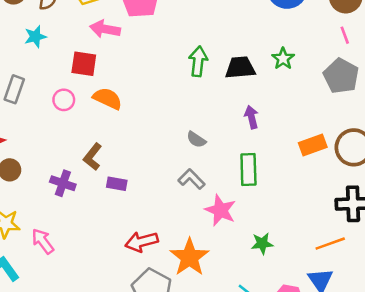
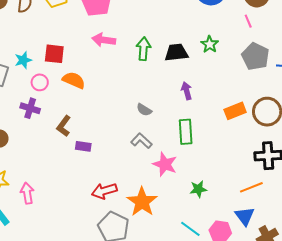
pink arrow: (105, 29) -> (104, 40), moved
pink line: (345, 35) -> (248, 21), moved
cyan star: (35, 37) -> (23, 60), moved
purple cross: (63, 183) -> (30, 108), moved
pink arrow: (43, 241) -> (27, 193), turned 30

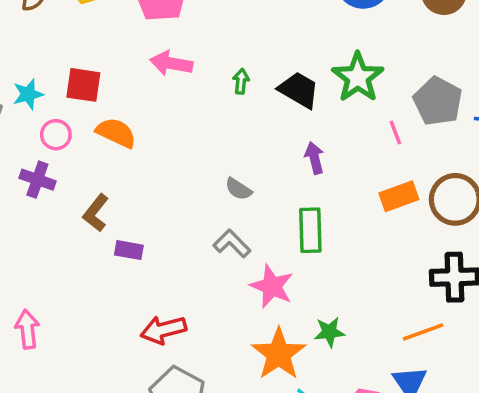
pink line: (248, 21) -> (395, 132), moved
green star: (210, 44) -> (358, 77), size x1.6
green arrow: (143, 49) -> (241, 81), size x0.6
black trapezoid: (176, 53) -> (299, 90), turned 35
orange star: (142, 202) -> (279, 354), moved

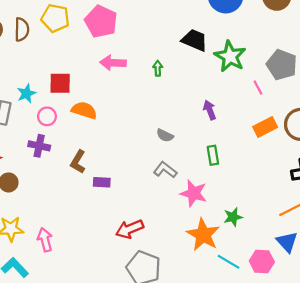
black trapezoid: (299, 90) -> (194, 40), moved
green rectangle: (310, 230) -> (213, 155), size x0.7

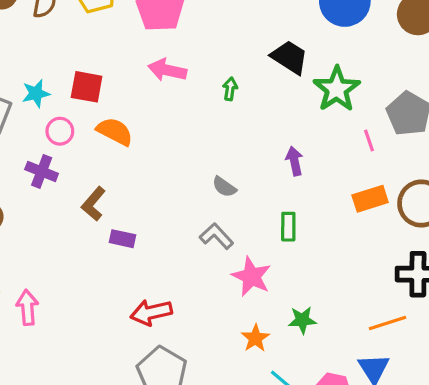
orange star: (203, 235) -> (255, 338), size x0.6

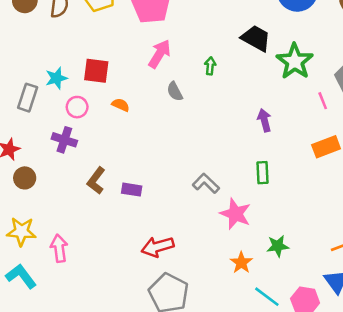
pink arrow: (167, 70) -> (160, 54), turned 112
orange semicircle: (115, 131) -> (121, 105), size x0.6
gray semicircle: (224, 187) -> (175, 91), moved, turned 30
brown L-shape: (93, 204) -> (96, 181), moved

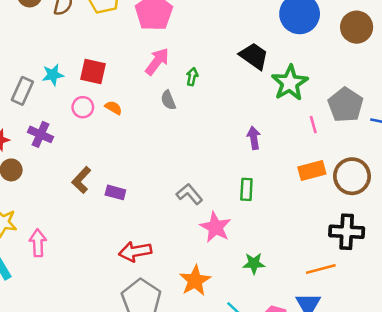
green arrow: (210, 66) -> (192, 77), moved
pink circle: (77, 107) -> (83, 107), moved
purple cross: (64, 140) -> (40, 134), moved
orange star: (241, 263) -> (195, 281), moved, size x1.4

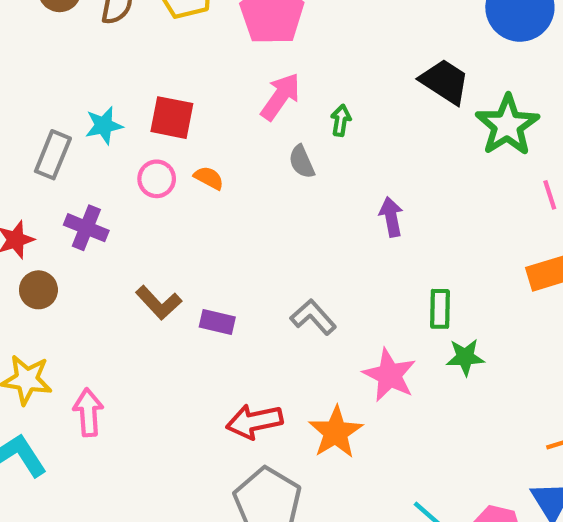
purple arrow: (254, 138) -> (391, 217), moved
brown L-shape: (81, 180) -> (159, 303), turned -84
gray L-shape: (189, 194) -> (313, 317), moved
green star: (254, 263) -> (465, 357), moved
orange star: (195, 281) -> (336, 432), moved

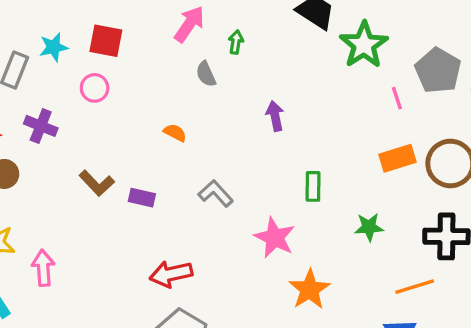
orange semicircle: (209, 178) -> (175, 133), moved
green star: (465, 357) -> (369, 227), moved
orange star: (336, 432) -> (309, 289), moved

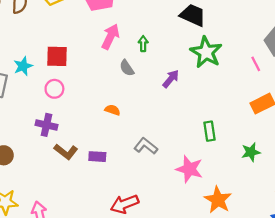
green star: (364, 45) -> (206, 52), moved
purple arrow: (275, 116) -> (171, 79), moved, turned 60
purple cross: (41, 126) -> (46, 125), moved

